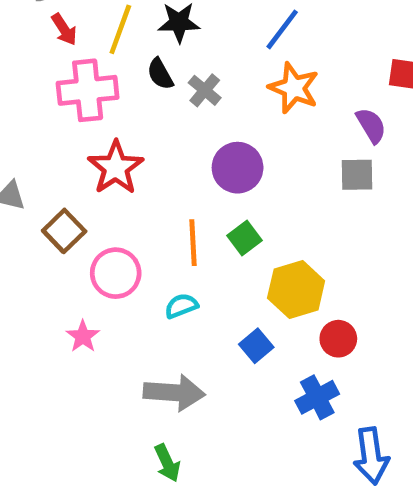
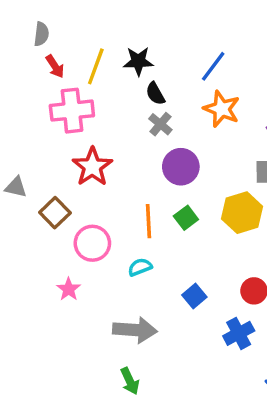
black semicircle: (160, 74) -> (155, 94), moved
gray cross: (205, 90) -> (160, 124), moved
yellow hexagon: (296, 290) -> (242, 213), moved

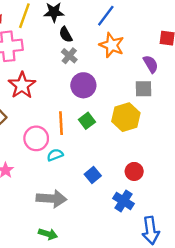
pink circle: (92, 243) -> (36, 138), moved
blue cross: (239, 333) -> (124, 201), turned -30
green arrow: (130, 381) -> (48, 234), turned -48

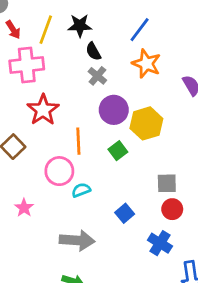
gray square: (144, 89) -> (167, 183), moved
yellow hexagon: (126, 117) -> (146, 123), moved
orange line: (61, 123) -> (78, 141), moved

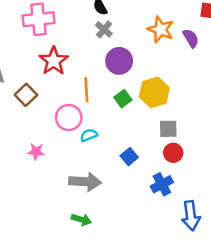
orange star: (146, 64) -> (161, 29), moved
yellow hexagon: (146, 123) -> (154, 92), moved
pink star: (24, 208) -> (36, 152), turned -30
blue cross: (160, 243) -> (162, 184), turned 30

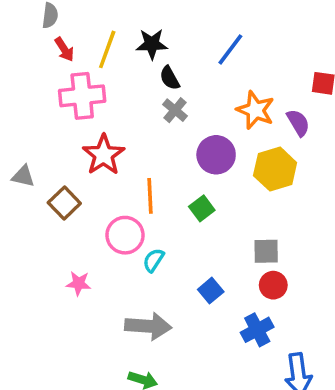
purple circle: (119, 61) -> (216, 155), moved
yellow hexagon: (154, 92) -> (275, 169), moved
cyan semicircle: (89, 135) -> (154, 260), turned -36

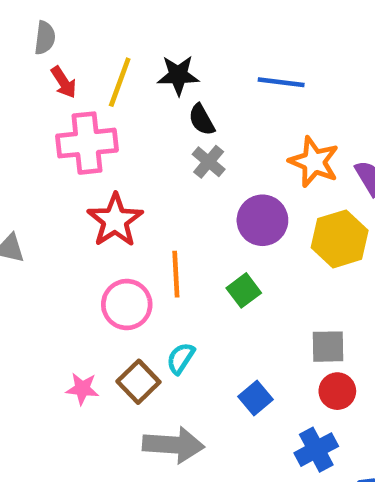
blue line: (230, 49) -> (281, 82), turned 60
brown square: (64, 203) -> (138, 382), moved
pink circle: (125, 235) -> (127, 305), moved

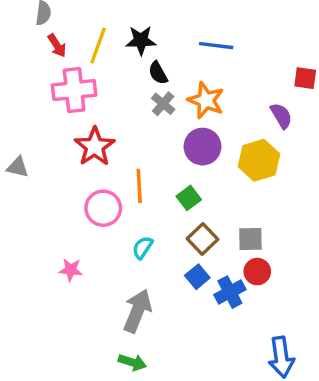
orange star: (314, 162) -> (206, 100), moved
brown square: (138, 382) -> (202, 239), moved
gray arrow: (174, 445) -> (137, 311), turned -72
blue cross: (316, 450) -> (230, 292), moved

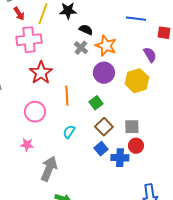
blue line: (216, 46) -> (136, 19), moved
black semicircle: (158, 73) -> (86, 30), moved, turned 144
pink circle: (103, 208) -> (35, 112), moved
blue cross: (230, 292) -> (120, 158), turned 30
gray arrow: (137, 311) -> (49, 169), moved

